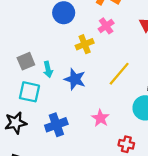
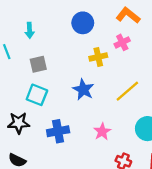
cyan arrow: (48, 69) -> (30, 30), moved

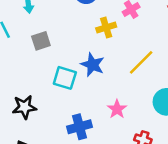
cyan square: (37, 95) -> (65, 78), moved
blue cross: (58, 131) -> (80, 127), moved

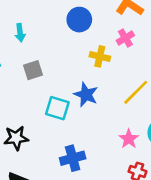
yellow cross: (106, 28) -> (100, 56), turned 30
pink star: (117, 109) -> (129, 139), moved

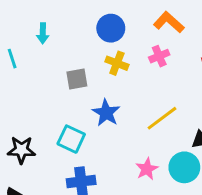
yellow cross: (100, 56) -> (117, 63), moved
gray square: (33, 70) -> (77, 79), moved
cyan square: (57, 108) -> (71, 139), moved

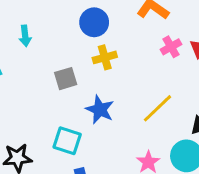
pink cross: (159, 56) -> (171, 47), moved
yellow cross: (117, 63) -> (105, 57), turned -30

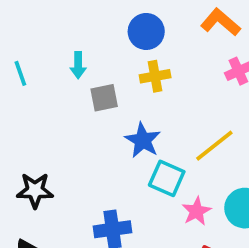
cyan arrow: (25, 36) -> (78, 65), moved
cyan square: (67, 141) -> (167, 178), moved

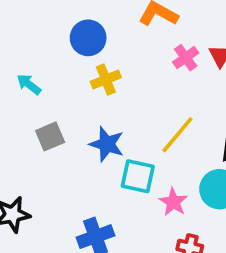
cyan arrow: (78, 65) -> (29, 84), turned 140
gray square: (104, 98) -> (50, 136), moved

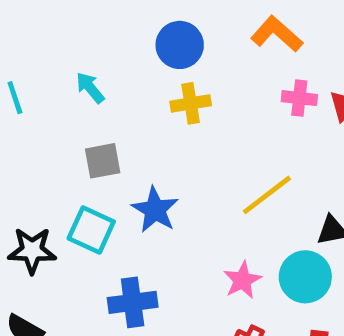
pink cross: (186, 58) -> (299, 98), turned 30
blue star: (107, 144) -> (155, 210), moved
cyan square: (138, 176) -> (91, 230), moved

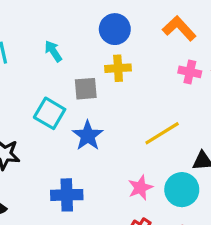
gray square: (103, 161) -> (86, 89), moved
cyan square: (91, 230) -> (50, 113), moved

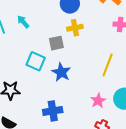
cyan arrow: (53, 51) -> (23, 22), moved
yellow line: (162, 133) -> (108, 65), turned -30

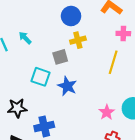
yellow line: (108, 65) -> (113, 62), moved
blue cross: (53, 111) -> (44, 126), moved

